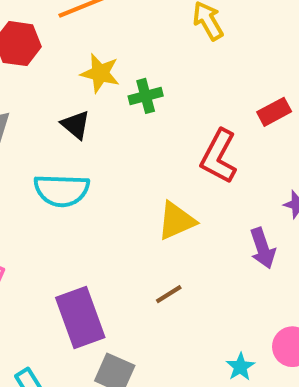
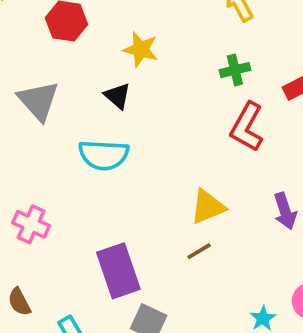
green cross: (146, 96) -> (235, 70), moved
yellow triangle: (176, 221) -> (208, 207), moved

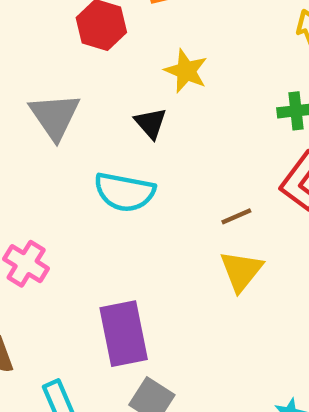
yellow triangle: (208, 207) -> (241, 271), turned -36
brown line: (199, 251) -> (236, 216), moved

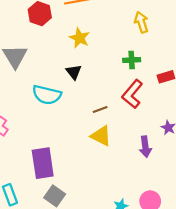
black triangle: (151, 123) -> (74, 72), moved
yellow triangle: (241, 271) -> (101, 136), turned -45

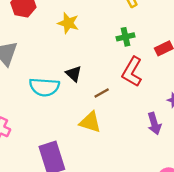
black triangle: (74, 72) -> (74, 74), moved
yellow triangle: (101, 136) -> (90, 122), moved

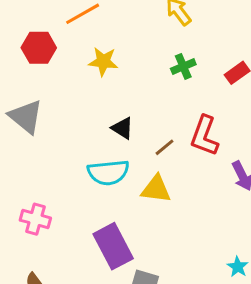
red L-shape: (132, 72) -> (204, 136), moved
cyan semicircle: (44, 87) -> (108, 172), moved

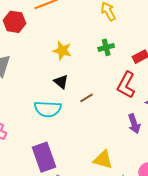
yellow star: (103, 62) -> (62, 51), moved
red L-shape: (204, 136) -> (126, 85), moved
yellow triangle: (156, 189) -> (103, 160), moved

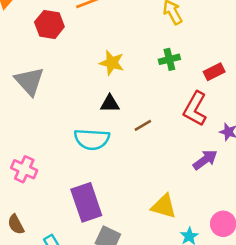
black triangle: (61, 82) -> (110, 104), turned -42
purple arrow: (134, 124) -> (205, 160), turned -108

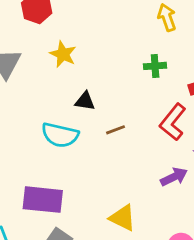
yellow star: (112, 63) -> (63, 54), moved
purple rectangle: (86, 202) -> (43, 200), turned -75

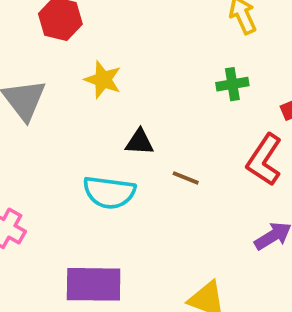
brown line: (115, 130) -> (186, 178), turned 48

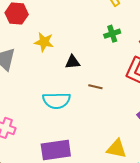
black triangle: (140, 142) -> (73, 62), moved

